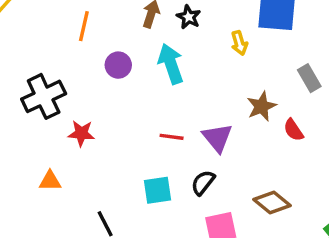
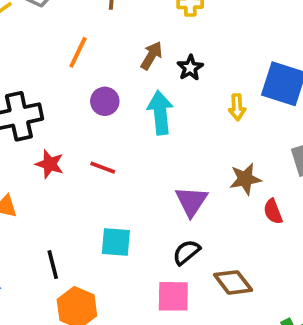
red line: (172, 137) -> (103, 168), moved
black semicircle: (203, 183) -> (186, 252), moved

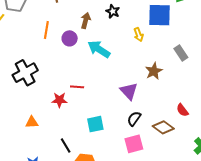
black star: (190, 68) -> (113, 11), moved
purple circle: (105, 101) -> (70, 38), moved
cyan arrow: (160, 113) -> (99, 49), turned -35
red star: (50, 164) -> (59, 100), moved
red semicircle: (273, 211) -> (182, 110), moved

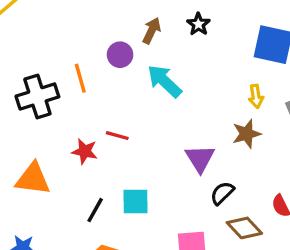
orange line: (46, 30) -> (80, 78), moved, turned -36
yellow arrow: (139, 35) -> (256, 96), moved
black semicircle: (134, 119) -> (222, 193), moved
orange triangle: (32, 122) -> (33, 179), size x1.6
black line: (66, 146) -> (95, 210), moved, turned 49

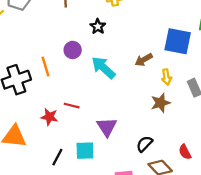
black star: (198, 24) -> (98, 26), moved
brown arrow: (152, 31) -> (144, 60), moved, turned -144
purple triangle: (200, 158) -> (107, 127), moved

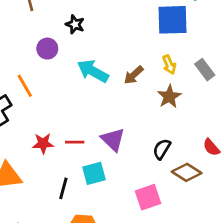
purple circle: (73, 50) -> (47, 49), moved
brown arrow: (144, 60) -> (134, 75), moved
red line: (72, 106) -> (75, 142), moved

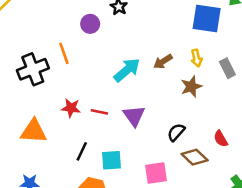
cyan arrow: (93, 71) -> (127, 70), moved, turned 100
cyan square: (94, 173) -> (111, 160), moved

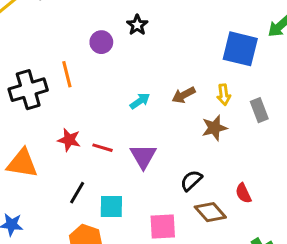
cyan arrow: (127, 70) -> (140, 101), size x0.6

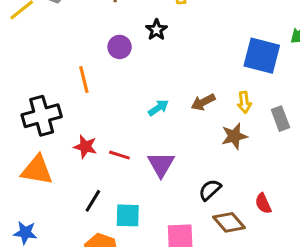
black cross: (28, 90) -> (42, 116), moved

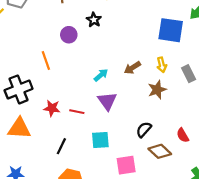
purple triangle: (161, 164) -> (107, 101), moved
cyan square: (128, 215) -> (100, 140), moved

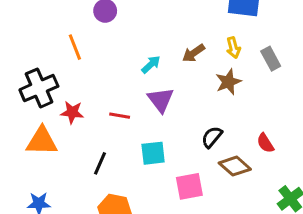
red star: (52, 108) -> (72, 112), moved

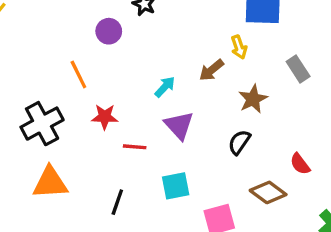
yellow arrow: (233, 48) -> (239, 47), moved
red star: (72, 112) -> (105, 117), moved
black semicircle: (212, 137) -> (239, 142), moved

